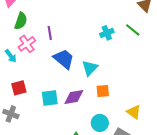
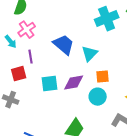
purple line: (50, 33) -> (31, 57), moved
cyan cross: (107, 33) -> (107, 19), size x1.6
cyan circle: (100, 123) -> (98, 97), moved

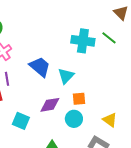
cyan cross: (107, 19) -> (83, 41), turned 30
cyan square: (50, 84) -> (21, 121), moved, turned 30

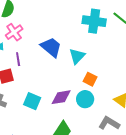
orange square: (79, 99) -> (90, 79), turned 32
purple diamond: (50, 105) -> (61, 97), moved

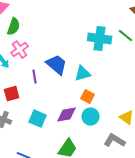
cyan triangle: (77, 56) -> (83, 74), turned 30
purple line: (18, 59) -> (35, 77), moved
orange square: (90, 79) -> (88, 97), moved

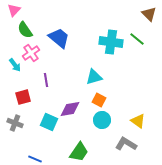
green semicircle: (14, 27) -> (25, 30), turned 126
blue trapezoid: (57, 65) -> (59, 38), moved
purple diamond: (67, 115) -> (70, 109), moved

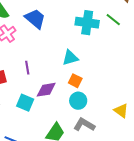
purple line: (46, 80) -> (27, 68), moved
yellow triangle: (138, 121) -> (121, 111), moved
gray L-shape: (126, 144) -> (84, 125), moved

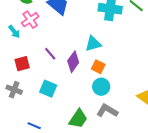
purple line: (27, 68) -> (50, 54), turned -32
purple diamond: (46, 90) -> (73, 62), moved, turned -45

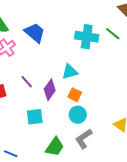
cyan square: (48, 89) -> (35, 117), moved, turned -30
gray L-shape: (107, 111) -> (84, 139), turned -65

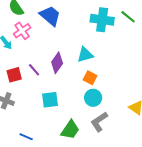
purple line: (27, 82) -> (34, 70), moved
purple diamond: (50, 90) -> (57, 63), moved

